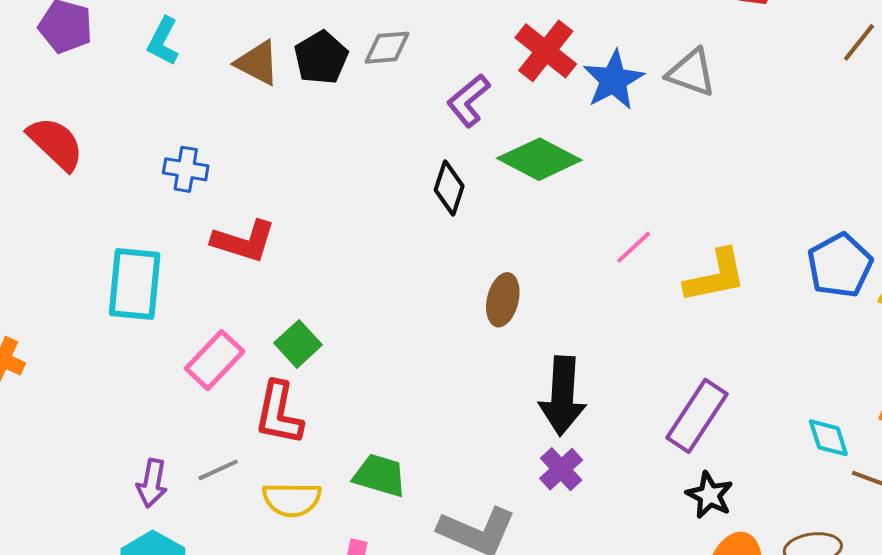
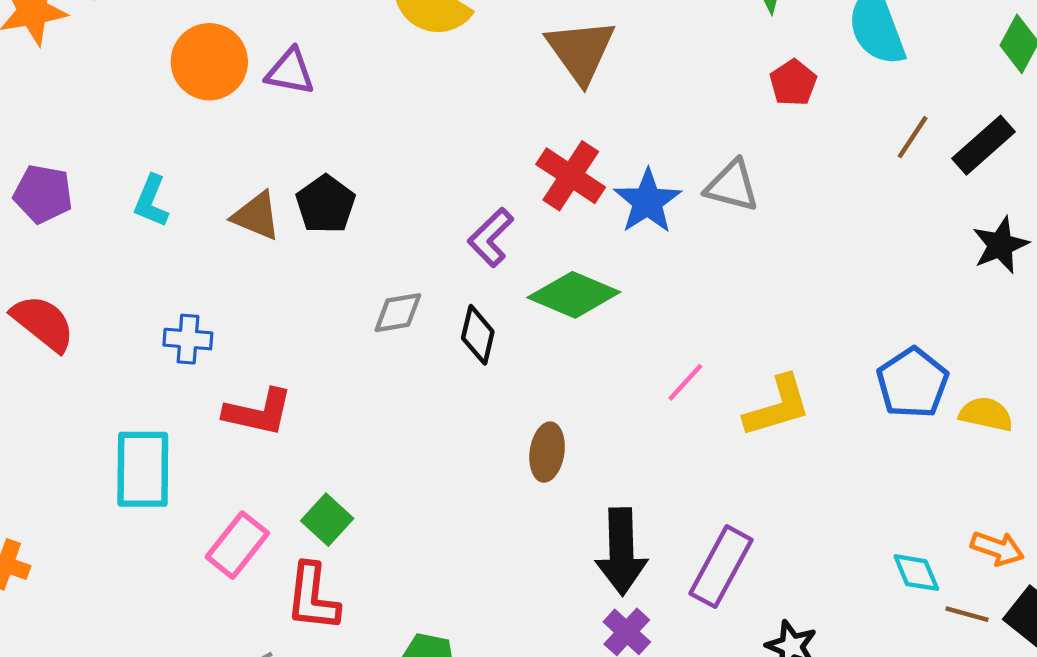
gray diamond: (387, 48) -> (398, 313), moved
purple rectangle: (697, 416) -> (721, 567), moved

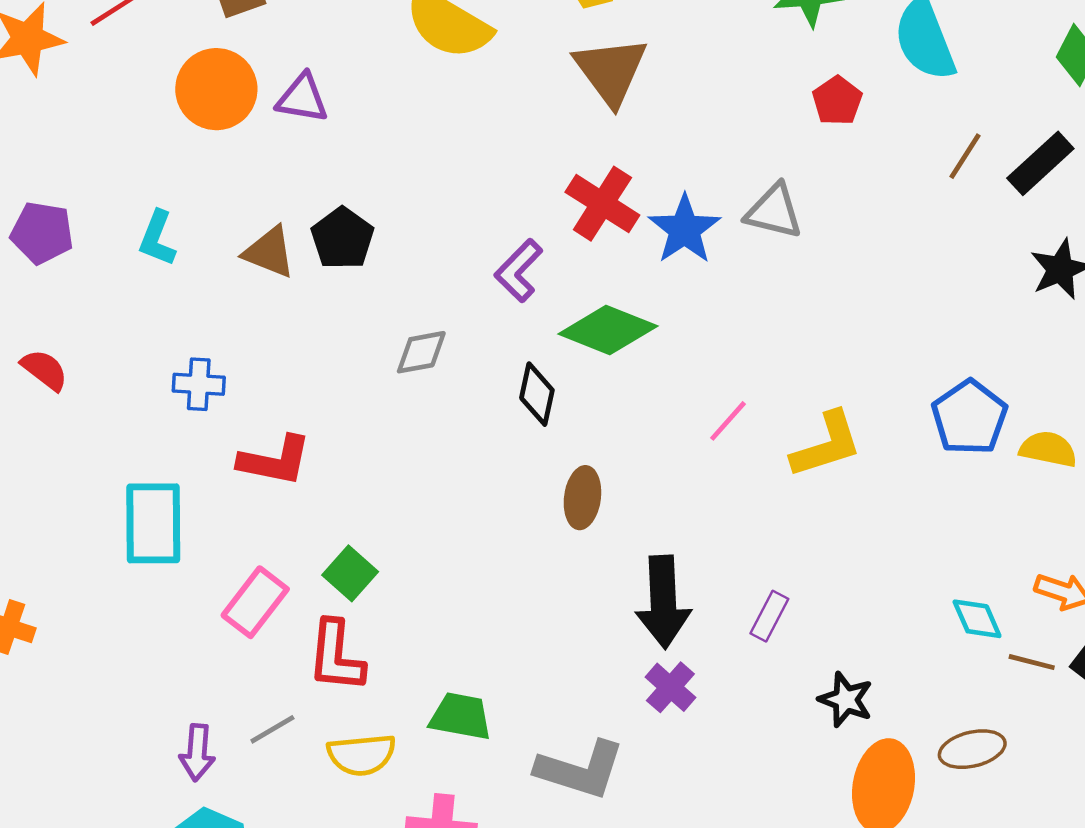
red semicircle: (43, 323) -> (45, 370), size x0.7
black diamond: (478, 335) -> (537, 394), moved
purple rectangle: (721, 567) -> (769, 616), size x0.6

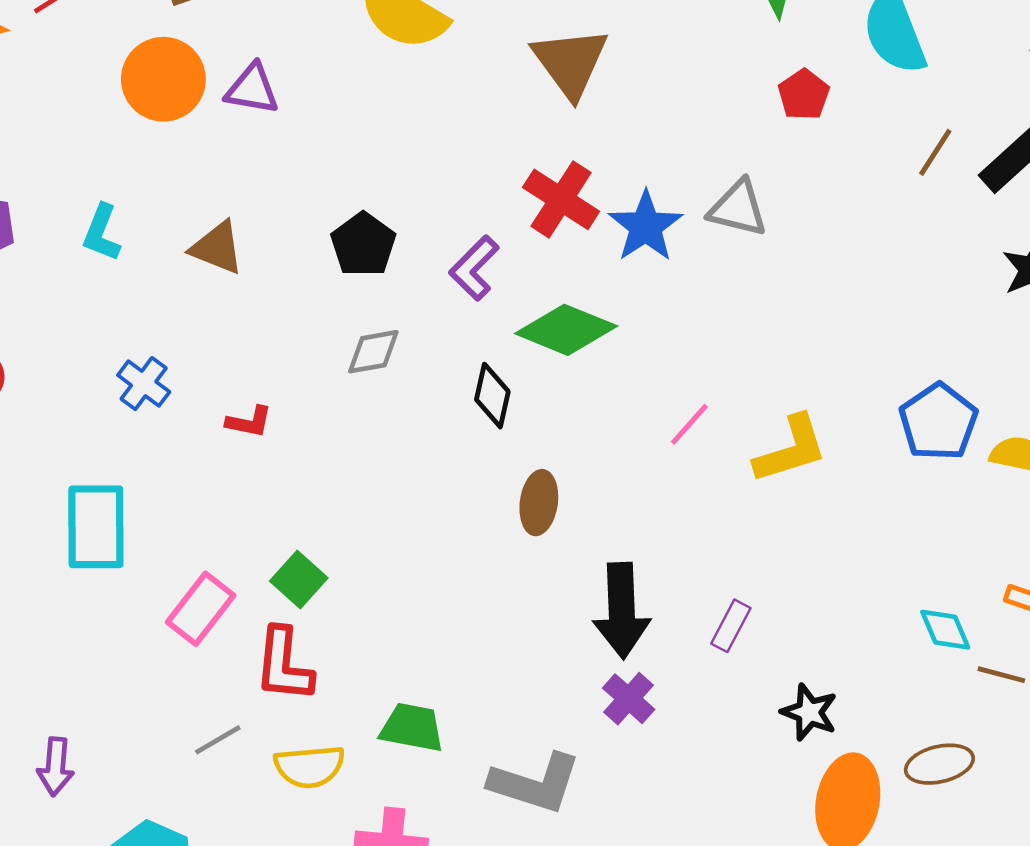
black pentagon: (342, 238) -> (363, 244), moved
blue cross: (199, 384) -> (144, 384), turned 33
red L-shape: (275, 461) -> (249, 422), moved, size x0.6
purple arrow: (197, 752) -> (56, 767), moved

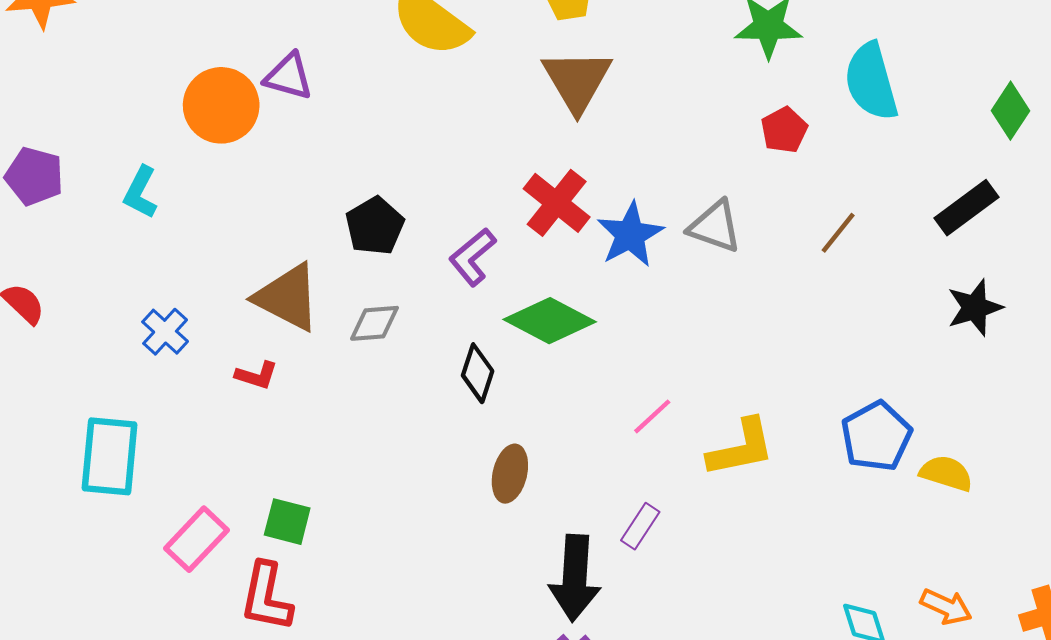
orange circle: (163, 79) -> (221, 105), moved
brown line: (935, 152) -> (838, 233), moved
brown triangle: (217, 248) -> (287, 297), moved, size x1.4
green square: (299, 580) -> (287, 522), turned -33
purple rectangle: (731, 626) -> (640, 526), moved

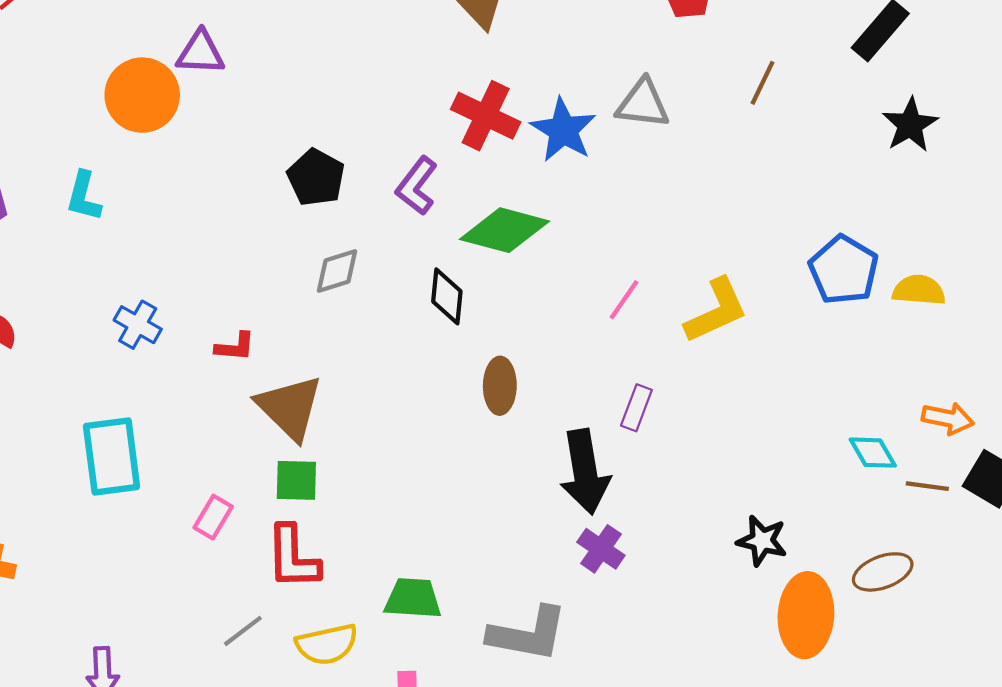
brown triangle: (287, 297) -> (290, 407), moved, turned 30
pink rectangle: (196, 539) -> (213, 517), size x0.7

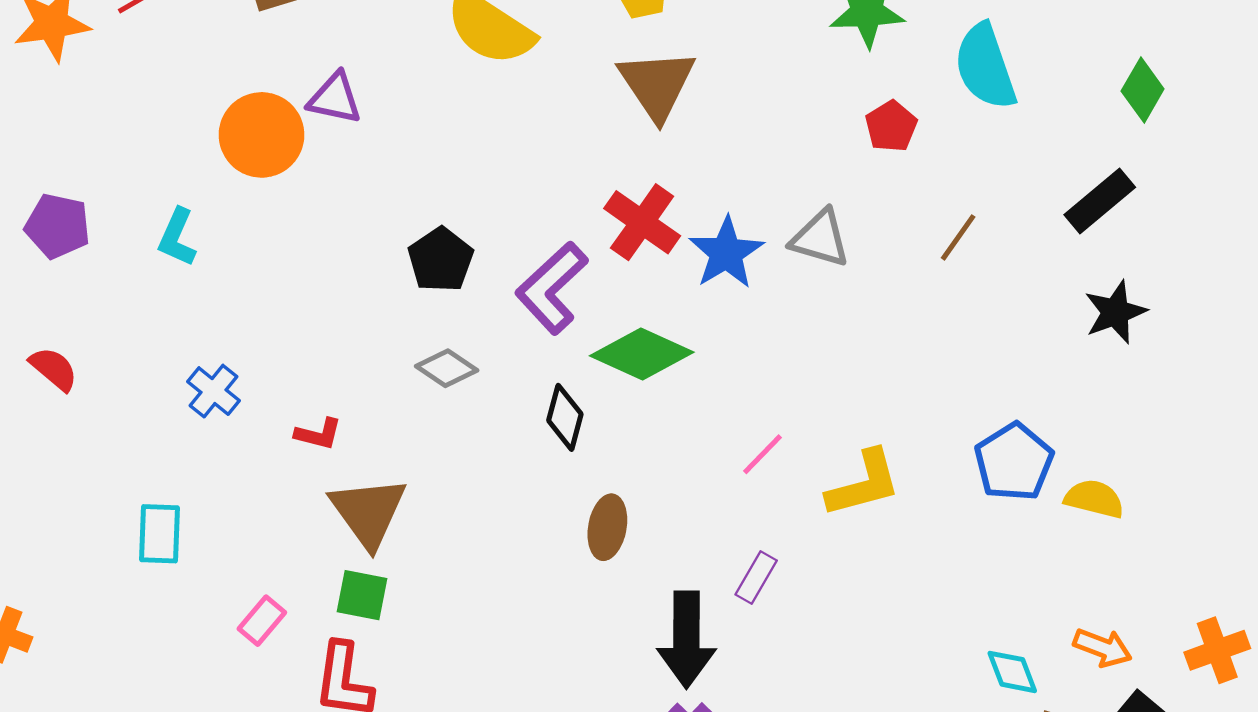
purple L-shape: (417, 186) -> (552, 288), size x1.4
gray diamond: (337, 271) -> (447, 368), turned 42
cyan rectangle: (112, 457) -> (160, 534), size x0.7

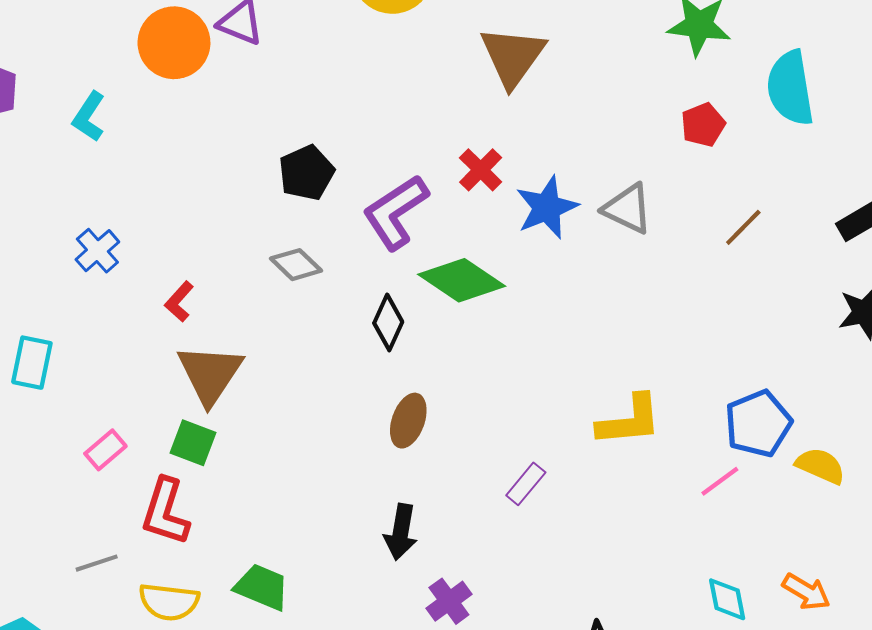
red cross: (642, 222) -> (481, 170), size x0.7
red L-shape: (318, 434) -> (179, 301), turned 108
pink line: (762, 454) -> (720, 481), moved
black arrow: (686, 640) -> (401, 532), moved, size x0.7

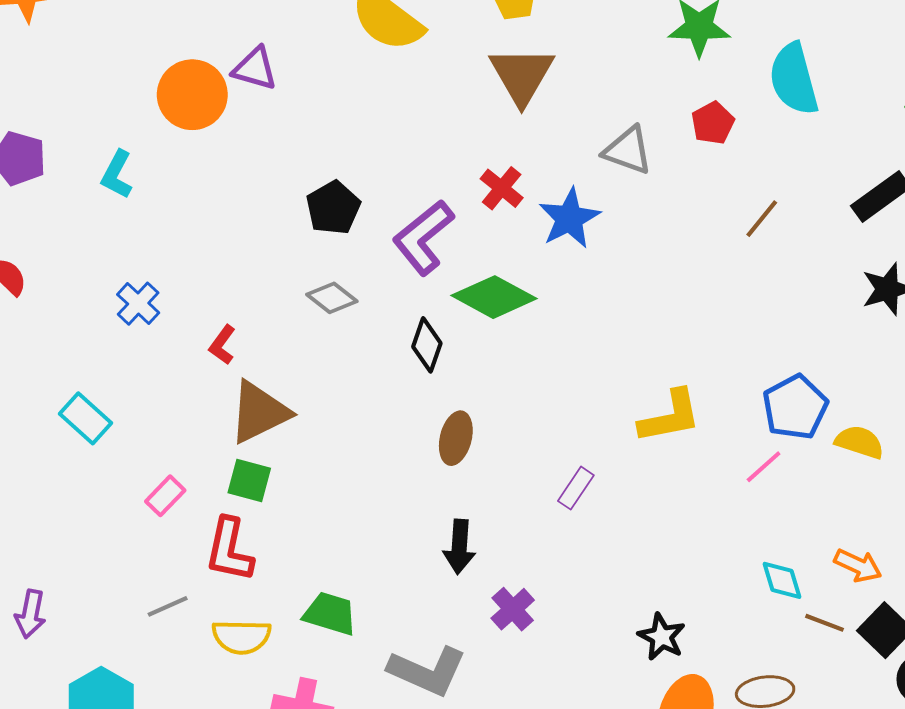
gray triangle: (628, 209) -> (628, 150), moved
cyan rectangle: (32, 363) -> (86, 418), turned -54
brown triangle: (210, 374) -> (259, 412), turned 36

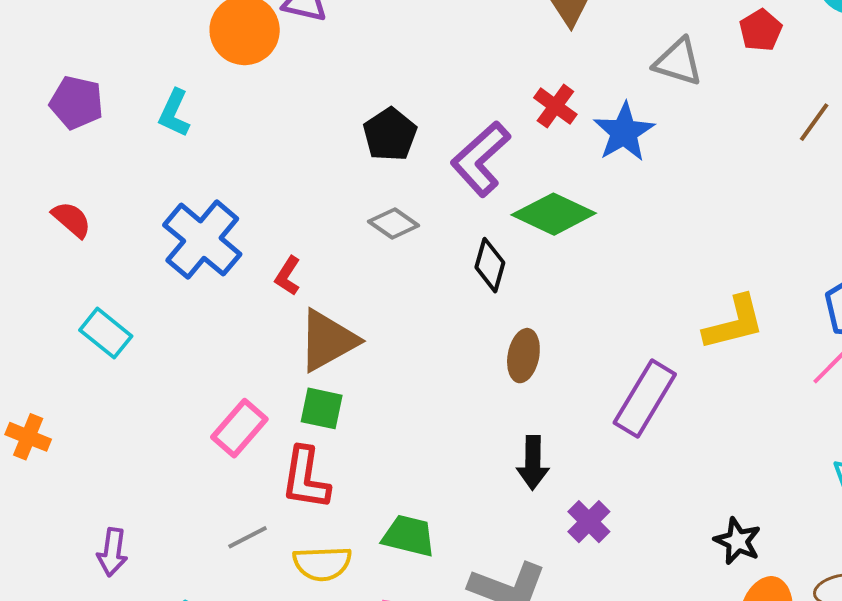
blue cross: (138, 304) -> (202, 240), size x1.8
cyan rectangle: (86, 418) -> (106, 333), moved
purple rectangle: (576, 488) -> (645, 398), size x1.8
pink rectangle: (165, 496) -> (239, 428), size x1.4

